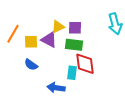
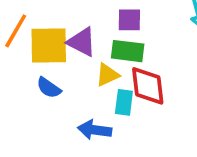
yellow triangle: (58, 27) -> (107, 75), moved
yellow square: (31, 42) -> (49, 46), size x1.6

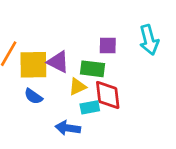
purple square: (129, 20) -> (108, 45), moved
cyan rectangle: (124, 102) -> (90, 107), turned 72

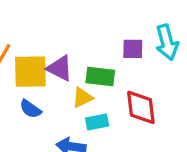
purple square: (108, 45) -> (133, 49), moved
red diamond: (108, 95) -> (141, 107), moved

